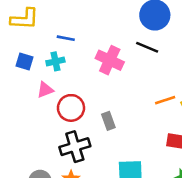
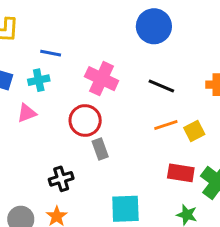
black line: (147, 47) -> (161, 86), moved
red circle: (71, 108) -> (85, 121), moved
black cross: (75, 147) -> (61, 179), size x0.7

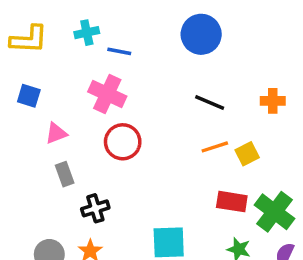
blue line: (51, 53) -> (119, 51), moved
pink cross: (102, 79) -> (107, 94), moved
cyan cross: (39, 80) -> (87, 33), moved
gray rectangle: (100, 149) -> (65, 174), moved

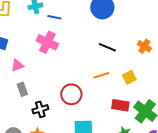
orange cross: (273, 101) -> (144, 46), turned 32
red circle: (123, 142) -> (71, 94), moved
orange line: (215, 147) -> (101, 75), moved

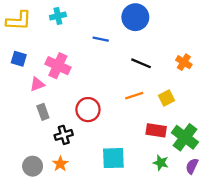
blue line: (54, 17) -> (101, 39), moved
pink cross: (47, 42) -> (58, 66), moved
red circle: (71, 94) -> (88, 110), moved

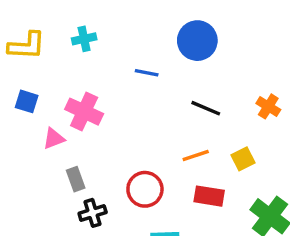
red circle: (88, 110) -> (145, 189), moved
gray rectangle: (43, 112) -> (76, 179), moved
red rectangle: (156, 130) -> (209, 196), moved

